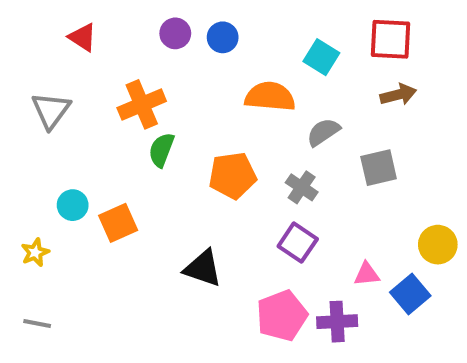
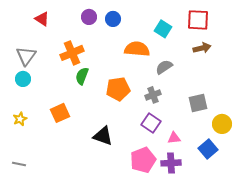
gray square: (379, 168) -> (198, 103), moved
gray cross: (302, 187) -> (153, 95), turned 35
cyan circle: (73, 205) -> (23, 79), moved
yellow star: (35, 252) -> (20, 119), moved
pink triangle: (367, 274) -> (174, 138), moved

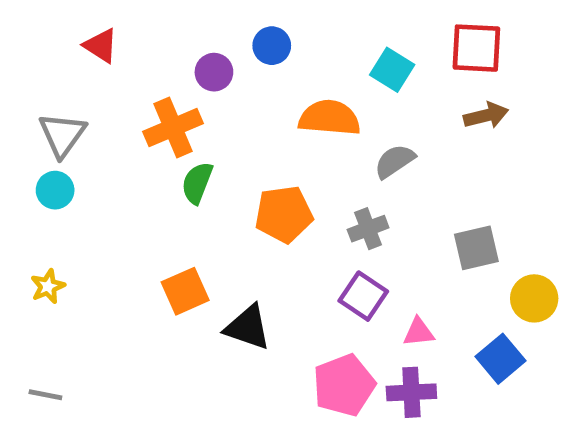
purple circle: (89, 17) -> (214, 72), moved
orange square: (60, 113) -> (185, 291), moved

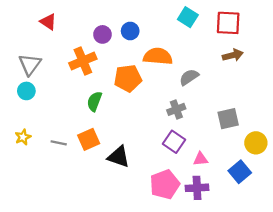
blue circle: (272, 46) -> (130, 31), moved
cyan square: (392, 70) -> (188, 17), moved
green semicircle: (197, 183) -> (94, 101), moved
orange pentagon: (284, 214) -> (128, 78), moved
gray line: (45, 395) -> (59, 143), moved

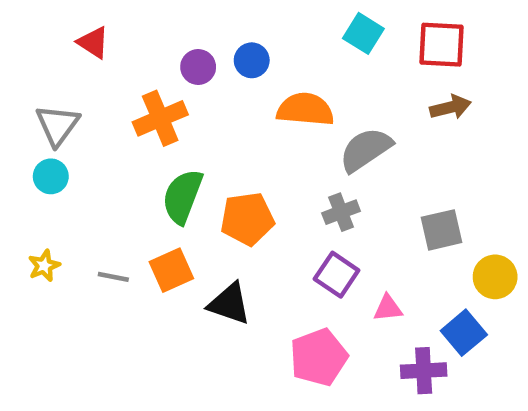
gray semicircle: (189, 77) -> (366, 150), size x1.4
orange pentagon: (128, 78) -> (247, 219), moved
green semicircle: (94, 101) -> (183, 196), size x1.4
purple cross: (197, 188) -> (424, 371), moved

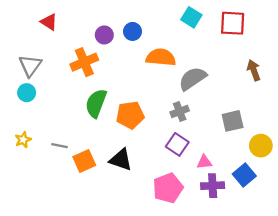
brown arrow: (450, 107) -> (254, 70), moved, turned -96
orange square: (171, 270) -> (84, 161), moved
purple cross: (424, 371) -> (213, 186), moved

